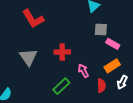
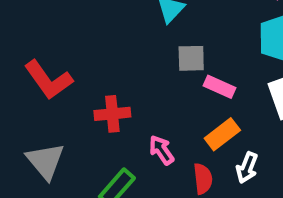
red L-shape: (33, 19) -> (48, 80), moved
gray triangle: (28, 57) -> (45, 161), moved

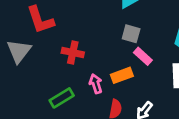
orange rectangle: (222, 134) -> (122, 75), moved
gray triangle: (45, 161) -> (19, 51), moved

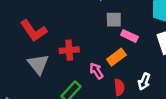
gray triangle: (19, 51) -> (38, 64), moved

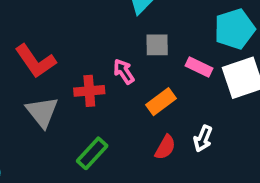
pink rectangle: (129, 36) -> (199, 67), moved
pink arrow: (96, 71) -> (124, 71), moved
red semicircle: (119, 87) -> (165, 147), turned 35

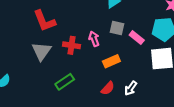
pink rectangle: (199, 67) -> (137, 38), moved

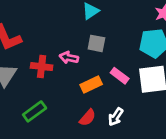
pink rectangle: (137, 38) -> (120, 76), moved
pink arrow: (94, 39) -> (69, 58), turned -56

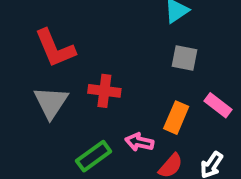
pink arrow: (69, 58) -> (139, 142), moved
orange rectangle: (91, 84) -> (176, 118), turned -42

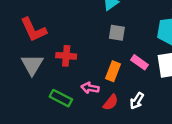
green rectangle: (94, 156) -> (61, 98), turned 65

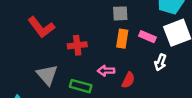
gray triangle: (32, 65) -> (47, 75), moved
orange rectangle: (113, 71) -> (122, 39), moved
white arrow: (137, 101) -> (160, 62), moved

